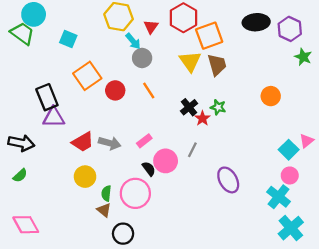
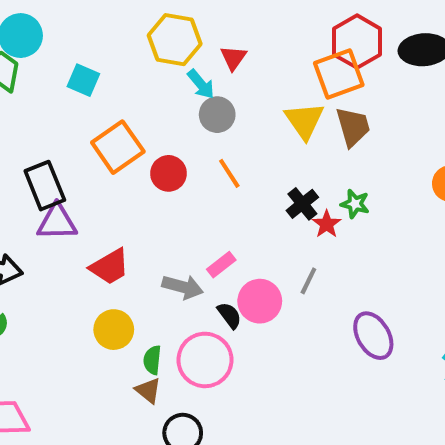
red hexagon: (183, 18) -> (357, 42), moved
gray arrow: (110, 143) -> (183, 287), moved

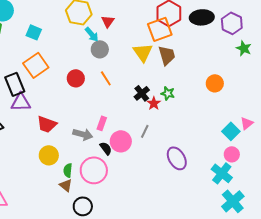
orange square: (118, 147) -> (36, 65), moved
pink rectangle: (221, 265) -> (102, 123), turned -32
red trapezoid: (110, 267) -> (47, 124), turned 50

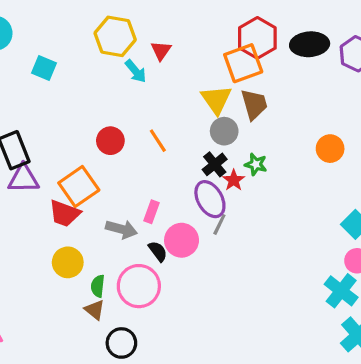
gray circle: (100, 49) -> (224, 131), moved
orange square: (36, 65) -> (79, 187), moved
purple ellipse: (177, 158) -> (210, 199), moved

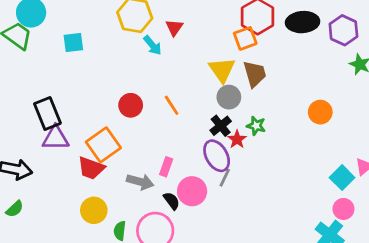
orange square: (243, 63) -> (245, 38), size x0.7
cyan square: (44, 68) -> (73, 43), turned -30

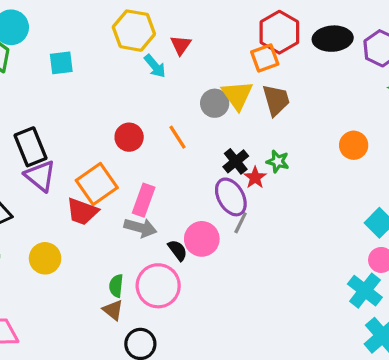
gray circle: (229, 97) -> (215, 103), moved
purple triangle: (56, 138) -> (40, 176), turned 40
pink rectangle: (166, 167) -> (144, 200), moved, size x1.4
yellow circle: (94, 210) -> (45, 258), moved

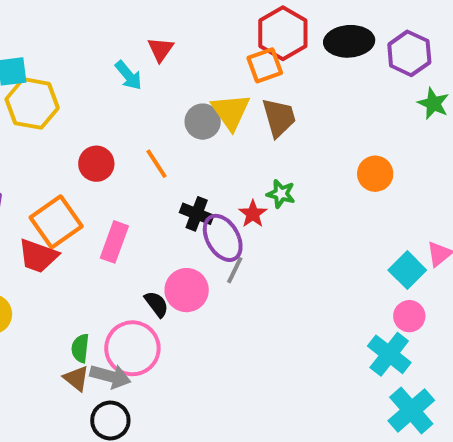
yellow hexagon: (134, 31) -> (32, 103), moved
black cross: (236, 161) -> (197, 214), moved, turned -30
gray arrow: (140, 228) -> (110, 376), moved

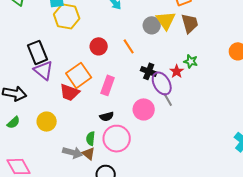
gray line: (235, 270) -> (168, 99), turned -56
black semicircle: (157, 304) -> (107, 117), moved, turned 112
gray arrow: (110, 376) -> (73, 153), moved

